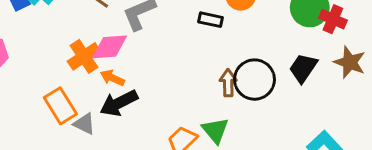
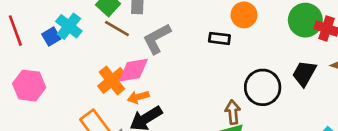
orange arrow: (112, 78) -> (138, 97), turned -35
brown arrow: (228, 83) -> (233, 112), moved

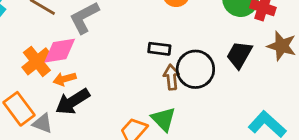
black rectangle: (219, 38) -> (159, 49), moved
brown arrow: (233, 112) -> (171, 77), moved

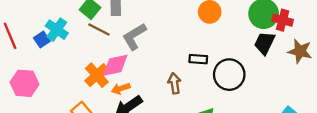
black trapezoid: (239, 55) -> (265, 43), moved
brown arrow: (171, 77) -> (174, 83), moved

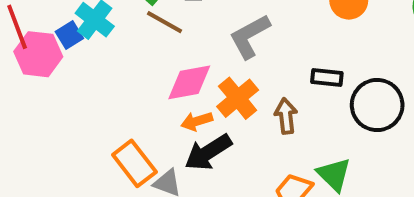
gray L-shape: (134, 37) -> (250, 36), moved
orange cross: (97, 75) -> (238, 98), moved
pink hexagon: (24, 83) -> (38, 54), moved

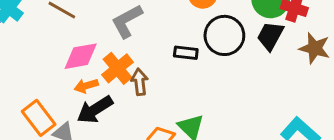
black circle: (377, 105) -> (224, 35), moved
brown arrow: (286, 116) -> (140, 82), moved

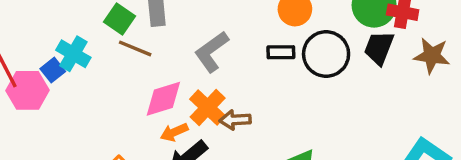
black rectangle: (186, 53) -> (281, 52), moved
brown arrow: (140, 82) -> (235, 120), turned -80

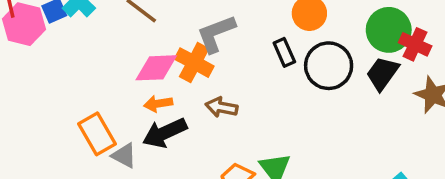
black rectangle: (281, 52) -> (284, 52), turned 52
orange cross: (208, 107) -> (194, 63), moved, turned -30

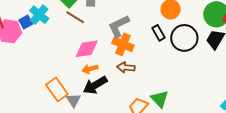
orange cross: (194, 63) -> (123, 44), moved
gray triangle: (124, 156) -> (73, 100), turned 35

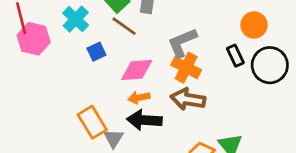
blue square: (26, 22) -> (96, 52), moved
brown arrow: (126, 67) -> (188, 99), size x1.4
black arrow: (95, 85) -> (144, 120), turned 30

